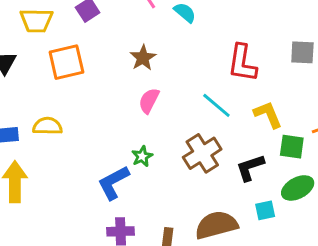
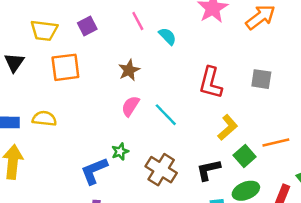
cyan line: (216, 105) -> (166, 115), moved
yellow L-shape: (268, 114) -> (228, 127), turned 65
green square: (292, 147) -> (245, 156), turned 35
brown cross: (202, 153) -> (161, 170), moved, turned -32

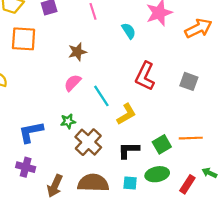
cyan semicircle: (167, 36) -> (129, 31), moved
yellow L-shape: (228, 127) -> (126, 114), moved
green star: (120, 152) -> (68, 121), moved

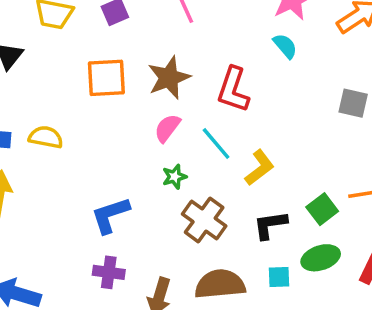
cyan semicircle: (129, 31) -> (285, 46), moved
orange square: (24, 39) -> (106, 78), moved
brown star: (77, 52) -> (169, 78), size x1.4
red L-shape: (145, 76) -> (233, 90), moved
green star: (68, 121) -> (174, 177), moved

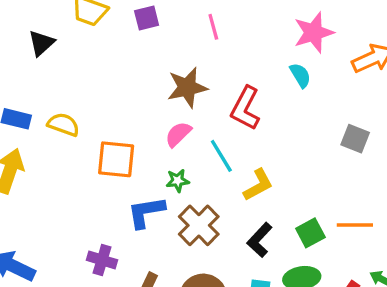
orange square: (106, 78) -> (116, 159), moved
blue L-shape: (110, 215) -> (146, 212), moved
black L-shape: (270, 225) -> (260, 240), turned -48

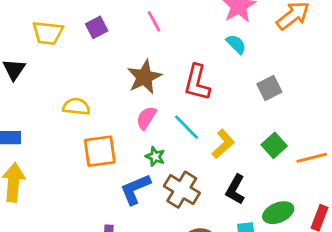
yellow semicircle: (63, 125) -> (76, 107), moved
gray square: (355, 139) -> (269, 88), moved, turned -35
green star: (178, 181) -> (155, 157), turned -30
green square: (310, 233) -> (274, 145), moved

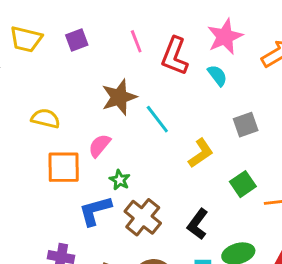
red L-shape: (197, 83) -> (175, 56), moved
pink semicircle: (146, 118) -> (99, 146), moved
cyan line: (187, 127) -> (157, 119), moved
yellow L-shape: (223, 144) -> (201, 153), moved

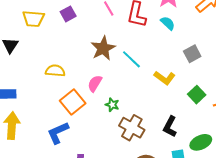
yellow L-shape: (201, 153) -> (165, 78), turned 80
orange square: (64, 167) -> (73, 102), turned -30
blue L-shape: (95, 211) -> (58, 133), moved

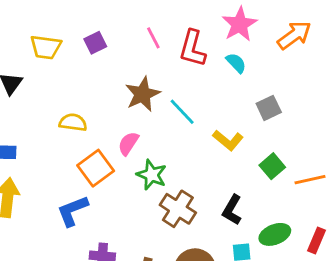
green star: (112, 105) -> (152, 175), size x1.5

